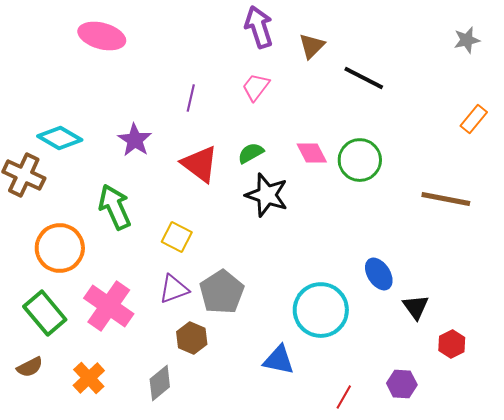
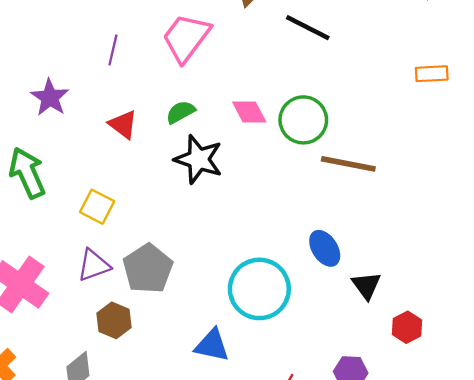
pink trapezoid: (256, 87) -> (186, 38), size x1.6
orange rectangle: (474, 119) -> (432, 74), turned 48
red triangle: (200, 164) -> (123, 124), size x0.7
brown line: (446, 199) -> (348, 164), moved

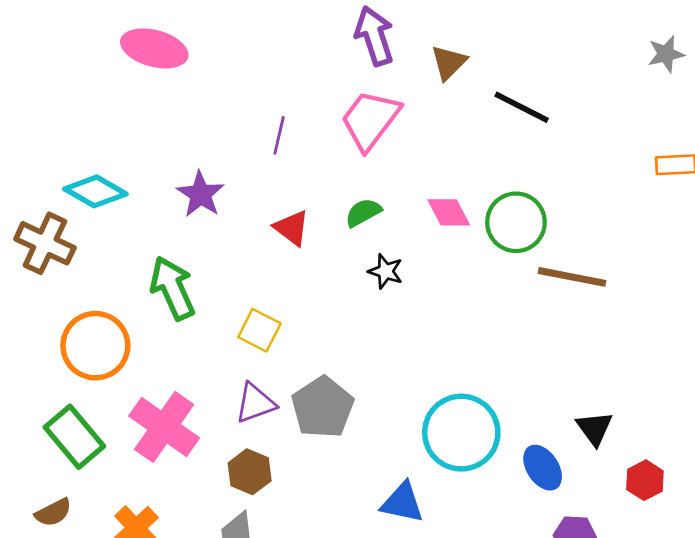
black star: (199, 159) -> (386, 271), size x0.6
blue ellipse: (325, 248) -> (543, 468), moved
brown hexagon: (114, 320) -> (250, 472), moved

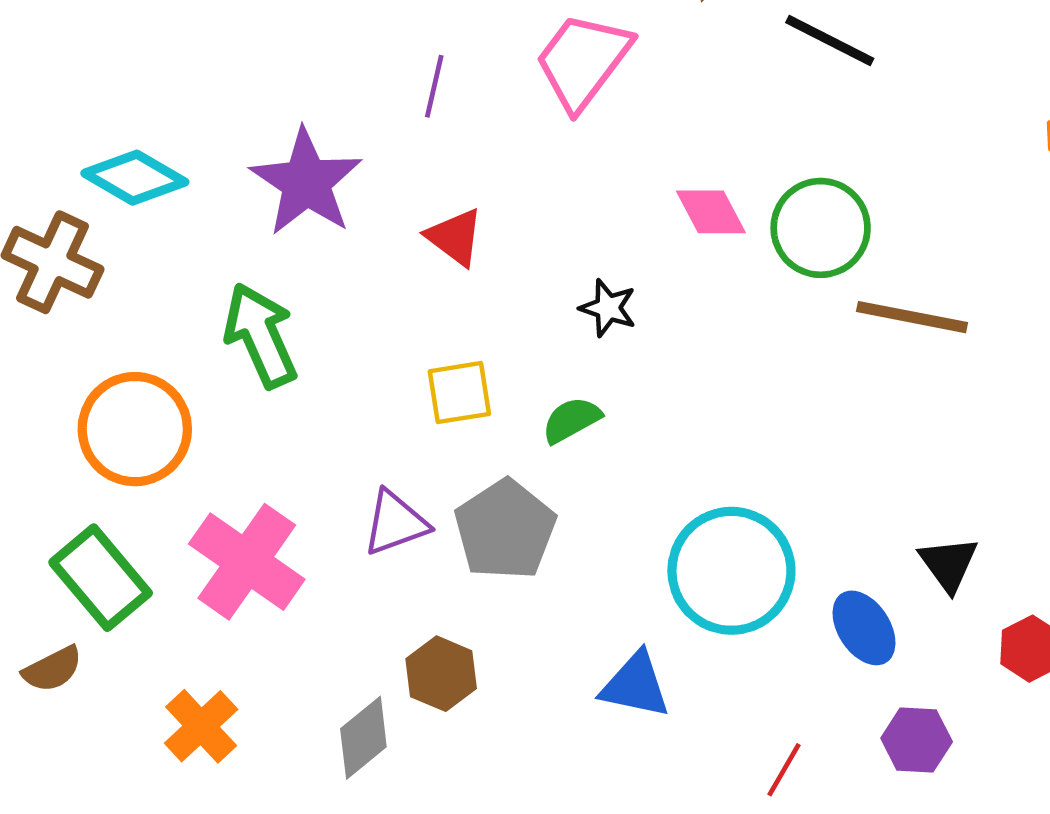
purple star: (201, 194) -> (306, 182), size x1.4
green semicircle: (363, 212) -> (571, 420), moved
yellow square: (259, 330) -> (459, 393), moved, turned -36
brown hexagon: (250, 472) -> (441, 674), moved
brown semicircle: (53, 512) -> (53, 669), moved

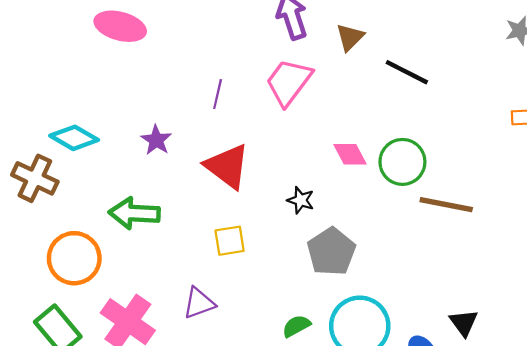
purple star: (306, 182) -> (156, 140), size x0.6
red triangle: (455, 237) -> (227, 166), size x1.6
green arrow: (261, 335) -> (134, 213), turned -63
green semicircle: (571, 420) -> (296, 326), moved
gray pentagon: (505, 530) -> (331, 252), moved

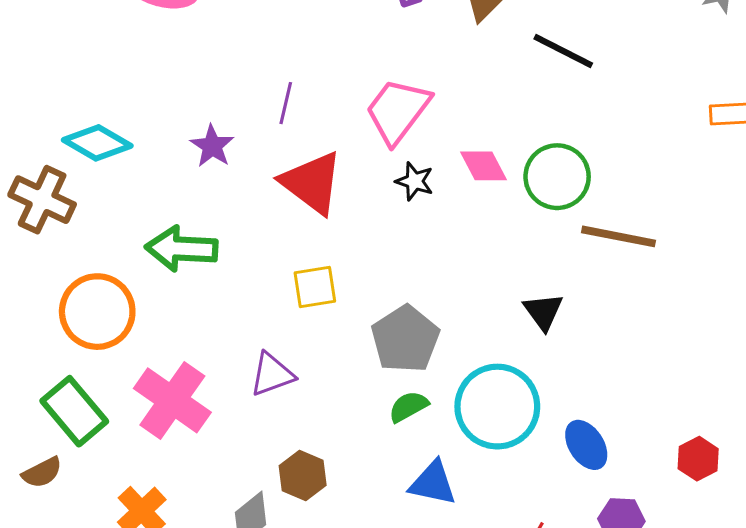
pink trapezoid: (289, 82) -> (398, 111), moved
purple line: (218, 94) -> (286, 103), moved
black star: (301, 200) -> (415, 181), moved
gray pentagon: (331, 252) -> (405, 339), moved
black triangle: (464, 323) -> (543, 312), moved

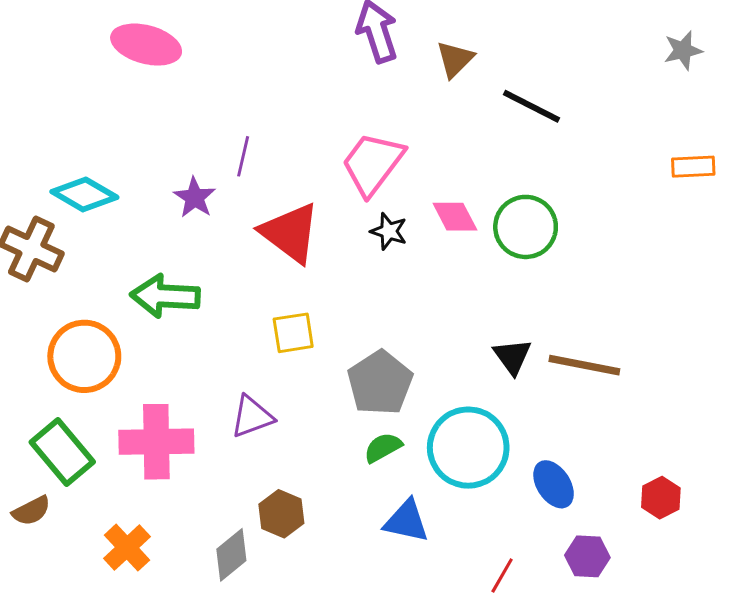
purple line: (286, 103) -> (243, 156), moved
brown line: (618, 236) -> (584, 365), moved
pink cross: (172, 400) -> (156, 442), turned -36

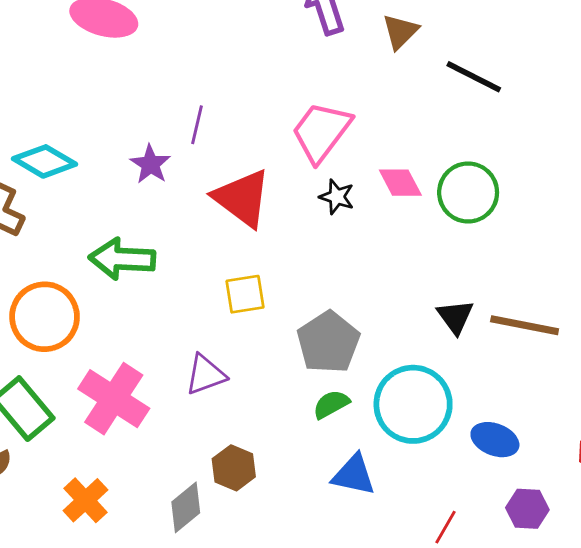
pink cross: (156, 442) -> (114, 399), turned 34
blue ellipse: (554, 484) -> (495, 440), turned -36

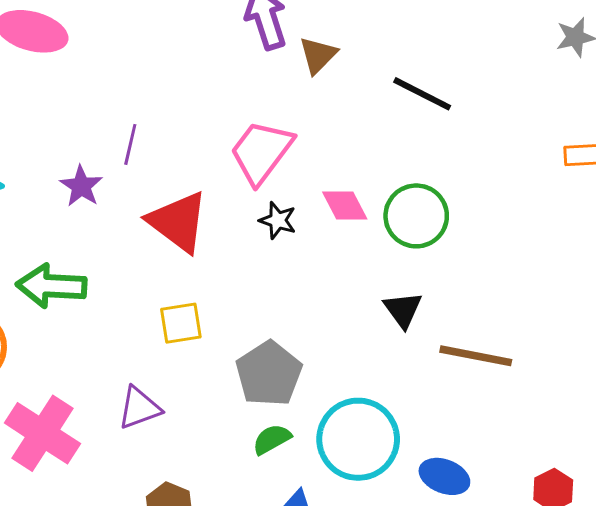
brown triangle: (400, 32) -> (318, 55), moved
black triangle: (455, 317) -> (403, 310), moved

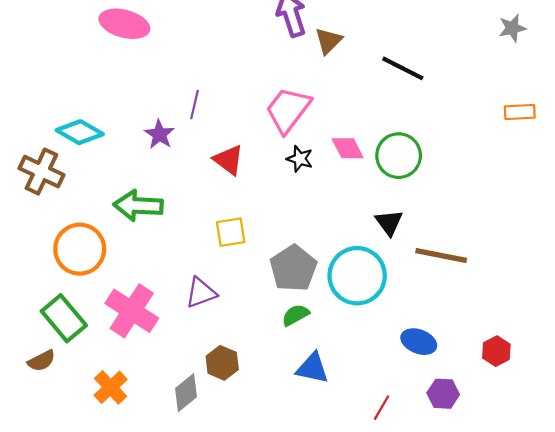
red triangle: (178, 222) -> (229, 160), size x0.7
cyan circle: (358, 439) -> (357, 276), moved

